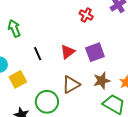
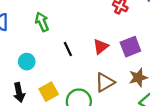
yellow square: (18, 79) -> (49, 92), moved

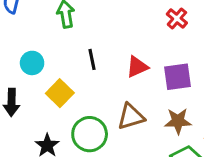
yellow square: (49, 92) -> (60, 93), moved, turned -30

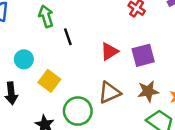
black line: (92, 59) -> (68, 37), moved

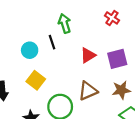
green arrow: (46, 16) -> (65, 23), moved
cyan circle: (24, 59) -> (30, 50), moved

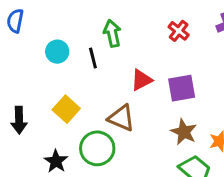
cyan circle: (30, 50) -> (57, 52), moved
brown star: (121, 90) -> (184, 132), turned 30
brown triangle: (88, 91) -> (121, 118), moved, turned 42

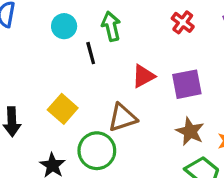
cyan circle: (57, 52) -> (64, 26), moved
brown triangle: (121, 118) -> (122, 118), turned -40

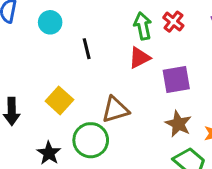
cyan circle: (64, 26) -> (50, 22), moved
green arrow: (111, 26) -> (143, 26), moved
red triangle: (143, 76) -> (139, 58), moved

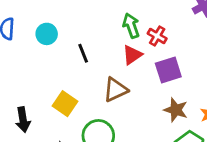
red cross: (173, 22) -> (157, 36), moved
brown triangle: (115, 110) -> (115, 90), moved

